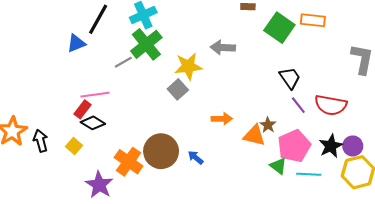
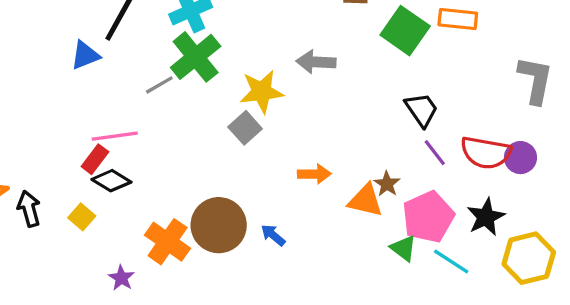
purple circle: (353, 146) -> (520, 158), moved
cyan line: (309, 174) -> (451, 261), turned 30
purple star: (99, 185) -> (121, 278), size x0.6

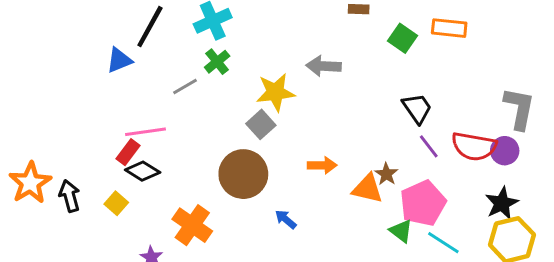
green square: (405, 31) -> (402, 38), size x0.7
green cross: (196, 57) -> (217, 62), size x0.6
gray L-shape: (535, 80) -> (519, 108), moved
black star: (486, 217) -> (502, 203), moved
brown circle: (219, 225) -> (243, 174), moved

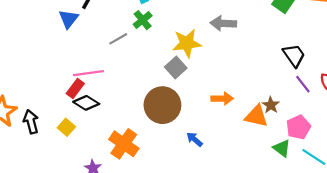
blue triangle: (119, 60) -> (69, 19), turned -30
pink pentagon: (423, 203) -> (298, 127), size x0.7

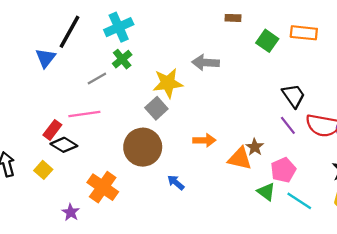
black trapezoid: (294, 55) -> (294, 96), moved
pink line: (88, 73) -> (84, 114), moved

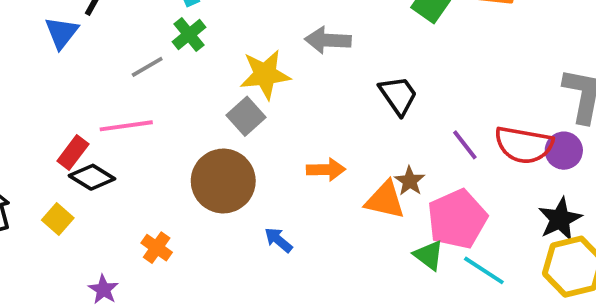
black trapezoid: (294, 96) -> (398, 95), moved
pink pentagon: (283, 170) -> (457, 219), size x1.4
orange cross: (103, 187) -> (157, 248), size x0.6

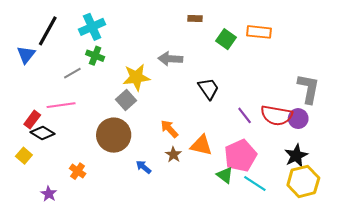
green cross: (189, 35) -> (95, 56), turned -30
orange arrow: (326, 170) -> (169, 129), turned -132
brown star: (410, 181) -> (173, 155), moved

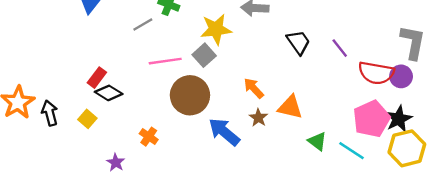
pink line: (61, 105) -> (165, 61), moved
purple line: (245, 115) -> (340, 48), moved
pink pentagon: (240, 156) -> (372, 119), moved
blue arrow: (144, 167) -> (224, 132), size x1.8

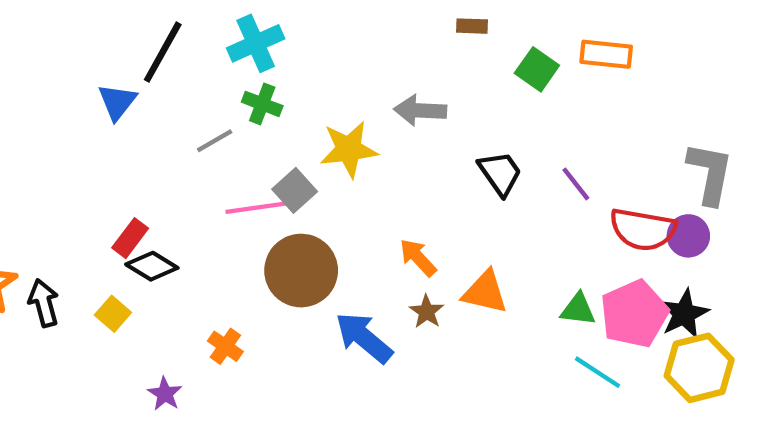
gray square: (204, 55) -> (295, 190), moved
green triangle: (317, 141) -> (578, 309), moved, turned -30

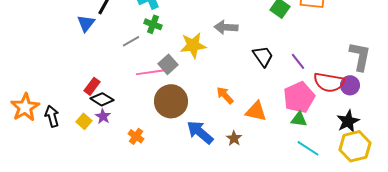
brown star: (427, 312) -> (234, 138), moved
pink pentagon: (634, 314) -> (299, 97), moved
purple star: (165, 394) -> (103, 116), moved

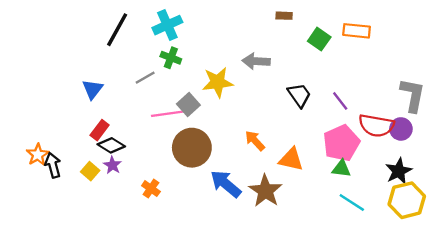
blue triangle: (86, 23) -> (93, 89), moved
orange star: (25, 107) -> (38, 155), moved, size x0.7
brown star: (234, 138) -> (265, 191), size x1.8

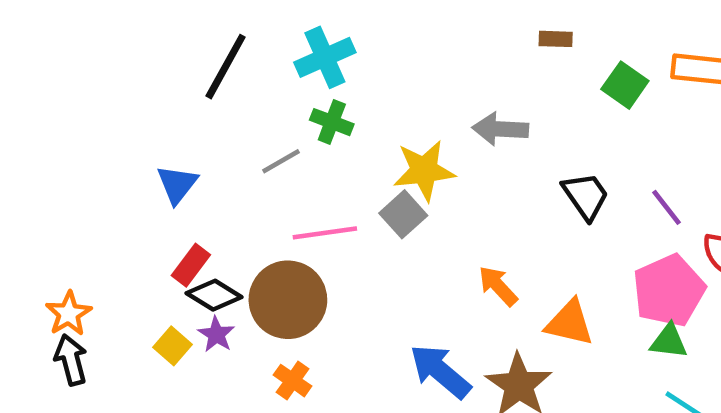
gray square: (188, 104) -> (403, 214), moved
brown circle: (192, 148) -> (288, 300), moved
black arrow: (53, 165) -> (71, 360), moved

